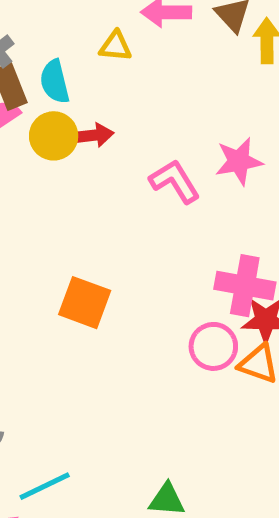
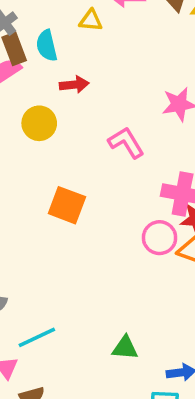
yellow circle: (54, 136) -> (39, 123), moved
pink L-shape: (175, 181) -> (126, 143), moved

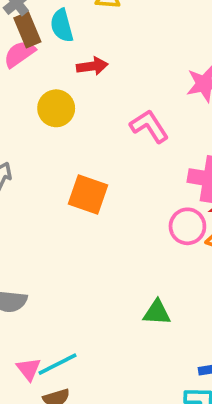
cyan line: (37, 337) -> (57, 364), moved
green triangle: (125, 348) -> (157, 313), moved

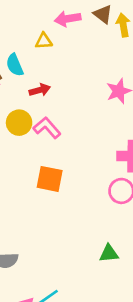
pink L-shape: (149, 126) -> (47, 128), moved

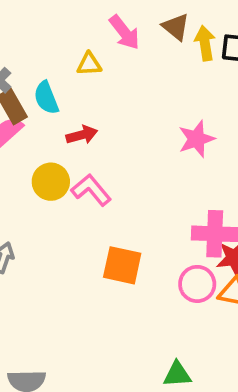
pink arrow: (68, 19) -> (124, 32), turned -120
orange square: (50, 179) -> (122, 265), moved

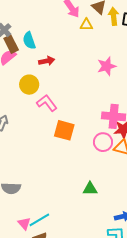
yellow triangle: (89, 64) -> (86, 25), moved
pink L-shape: (91, 190) -> (47, 103), moved

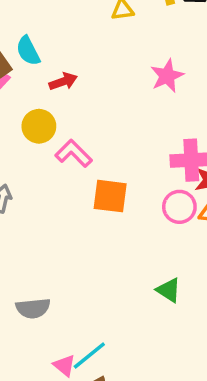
green triangle: (90, 189) -> (169, 290), turned 42

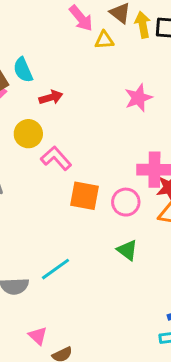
pink circle: (179, 207) -> (126, 202), moved
green triangle: (169, 290) -> (127, 250), moved
cyan line: (89, 355) -> (56, 269), moved

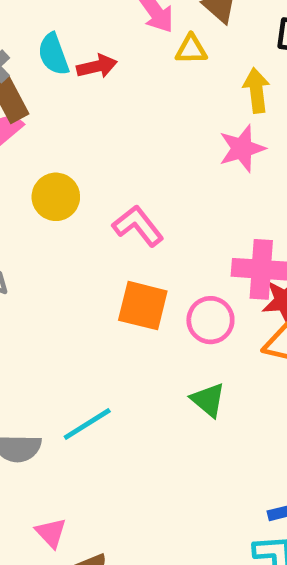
yellow arrow: (143, 25) -> (256, 90), moved
cyan semicircle: (23, 70) -> (53, 54), moved
red arrow: (51, 97) -> (97, 66), moved
pink L-shape: (56, 158) -> (138, 226), moved

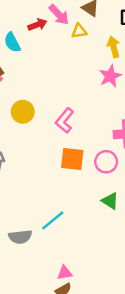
red arrow: (97, 66) -> (37, 25), moved
pink L-shape: (138, 226) -> (65, 121), turned -95
pink triangle: (51, 533) -> (65, 273), moved, turned -49

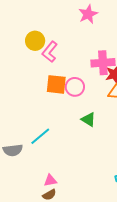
yellow circle: (23, 112) -> (35, 41), moved
pink circle: (106, 162) -> (75, 87), moved

